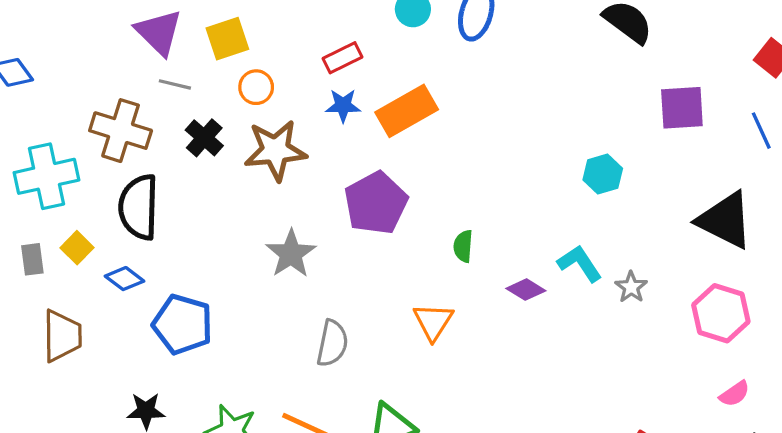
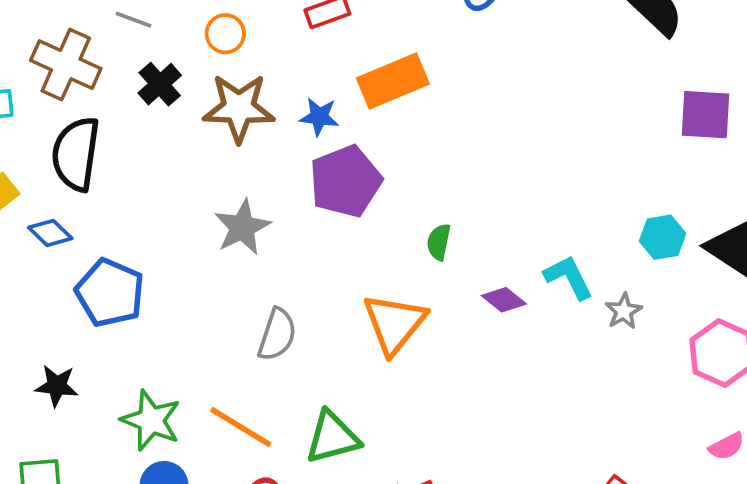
blue star: (343, 106) -> (319, 117), moved
cyan hexagon: (603, 174) -> (663, 237), moved
orange triangle: (433, 322) -> (394, 324), size x1.4

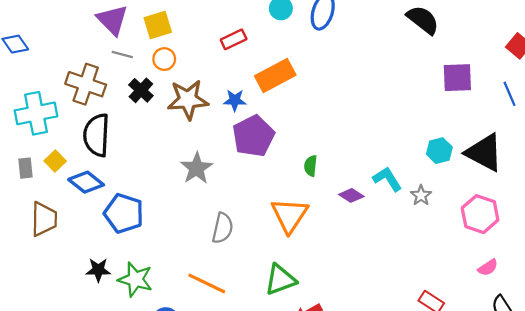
orange circle: (225, 34) -> (164, 59), moved
blue diamond: (50, 233) -> (86, 182), size x1.4
green star: (151, 420) -> (135, 279), moved
green triangle: (333, 437) -> (280, 280), moved

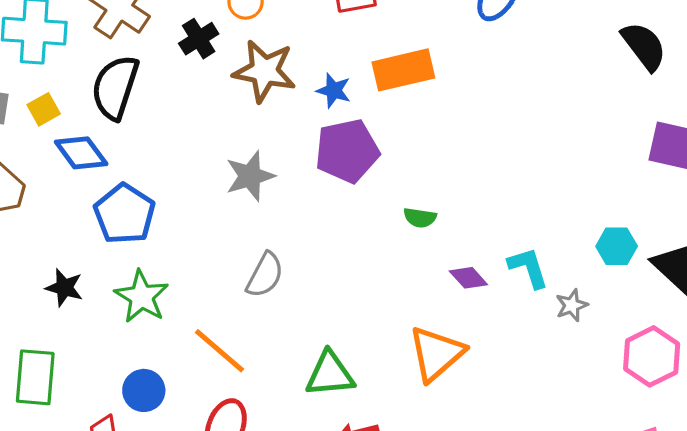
green semicircle: (311, 166) -> (420, 218), turned -102
orange triangle: (290, 215) -> (436, 354), moved
green star: (135, 279) -> (142, 297), moved

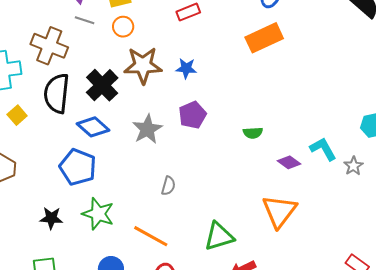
black cross: (199, 39) -> (102, 85), moved, size x1.4
orange rectangle: (403, 70) -> (264, 38), moved
purple pentagon: (347, 151) -> (192, 115), moved, size x0.7
blue diamond: (81, 153) -> (93, 127), moved
gray semicircle: (265, 275) -> (168, 186), size x0.7

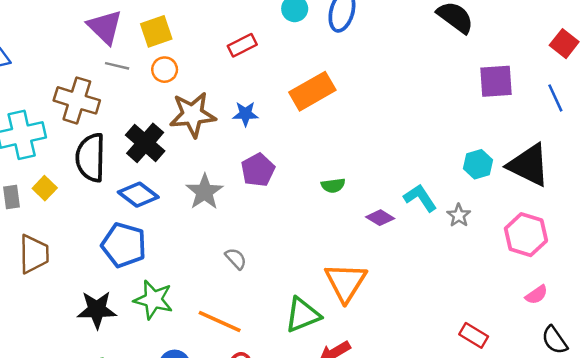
orange rectangle: (264, 38) -> (312, 91), moved
gray semicircle: (168, 186) -> (236, 259), turned -54
orange triangle: (279, 211) -> (346, 282), moved
black star: (51, 218) -> (97, 310), size x1.4

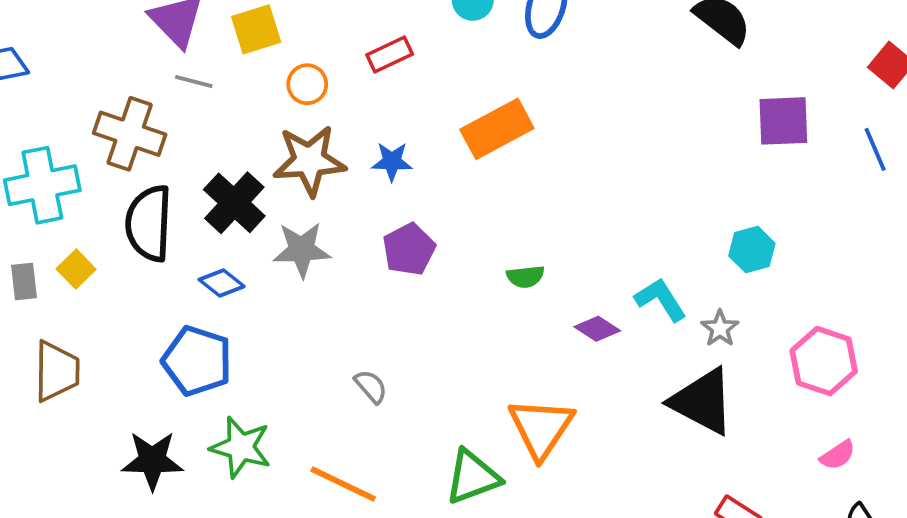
orange circle: (165, 70) -> (307, 84), moved
black triangle: (529, 165) -> (702, 402), moved
gray star: (204, 192) -> (302, 250), moved, turned 30
blue diamond: (138, 195) -> (222, 283), size x0.7

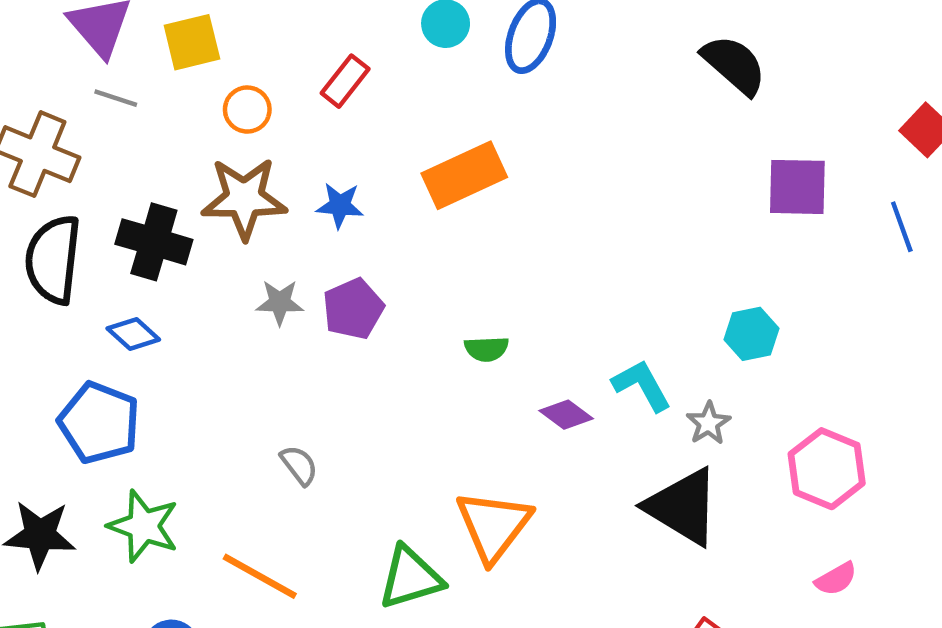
red rectangle: (390, 54) -> (345, 81), turned -30
black cross: (234, 203) -> (154, 242), turned -30
gray star: (302, 250) -> (280, 302), moved, size x0.7

